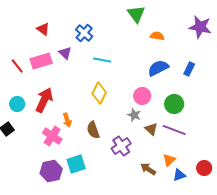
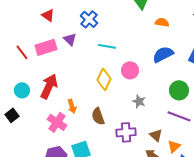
pink circle: (142, 96) -> (130, 70), moved
brown triangle: (151, 129) -> (156, 135), moved
purple cross: (121, 146) -> (126, 132), turned 30

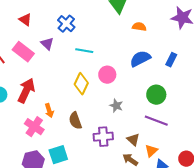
pink rectangle: (46, 47) -> (23, 52), turned 55

